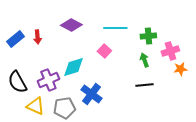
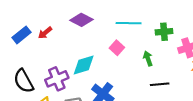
red arrow: (37, 37) -> (45, 33), turned 56
green arrow: (144, 60) -> (148, 59), moved

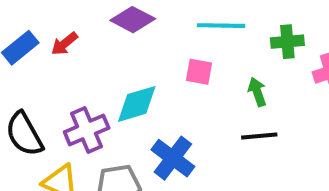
pink square: (117, 48) -> (199, 72), turned -32
black line: (160, 84) -> (259, 136), moved

